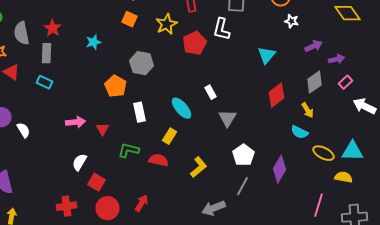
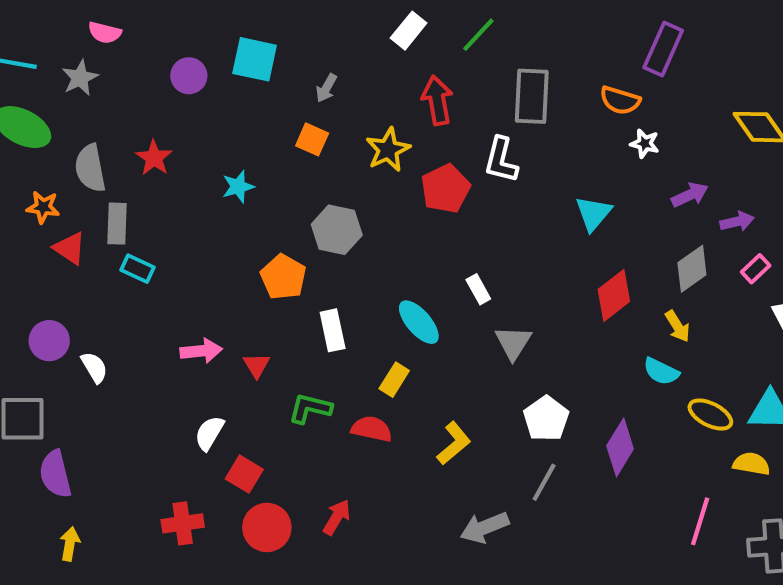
gray rectangle: (46, 53) -> (117, 224), moved

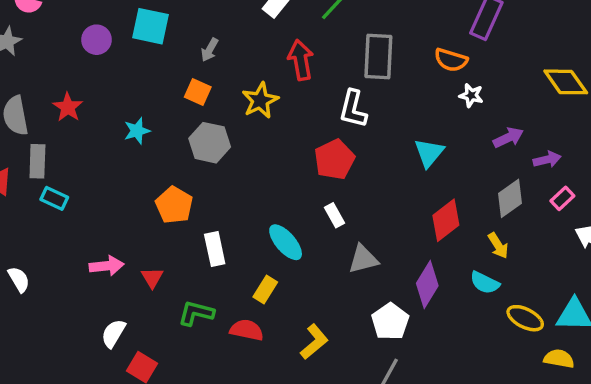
red pentagon: (446, 189) -> (334, 160), moved
gray hexagon: (337, 230) -> (210, 143), moved
gray triangle: (513, 343) -> (363, 259), turned 44
purple diamond: (620, 447) -> (427, 284), moved

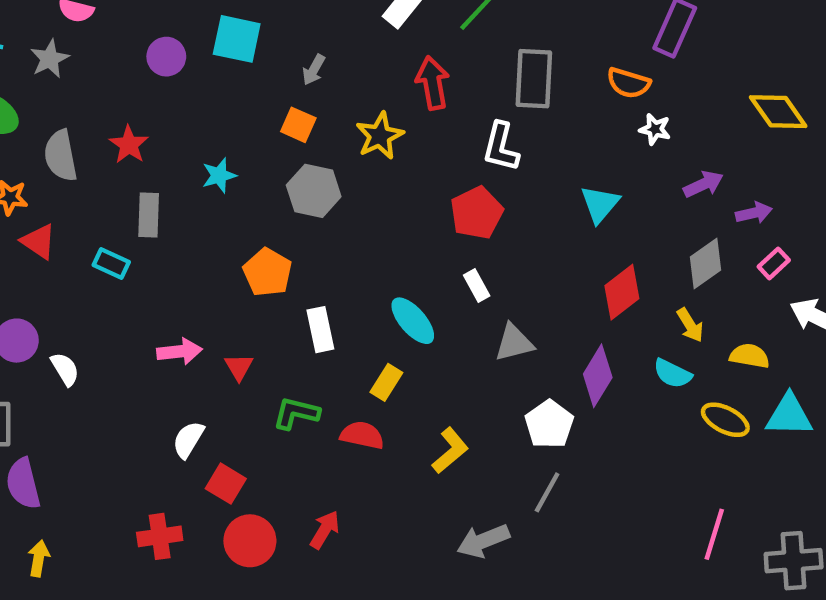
gray rectangle: (37, 161) -> (149, 215), moved
yellow semicircle: (559, 359) -> (750, 356), moved

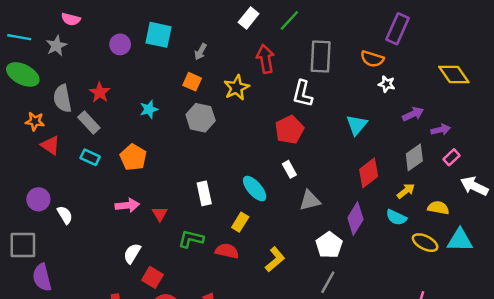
gray rectangle: (149, 215) -> (89, 122), moved, turned -45
orange pentagon: (268, 272) -> (133, 157), moved
yellow arrow: (690, 325) -> (406, 191), turned -96

